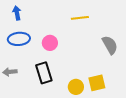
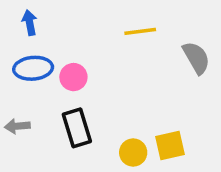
pink circle: (50, 43) -> (73, 77), moved
gray semicircle: (110, 45) -> (196, 58), moved

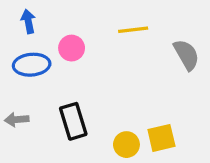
pink circle: (73, 77) -> (72, 48), moved

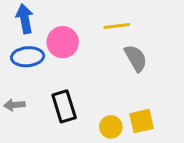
blue arrow: (28, 21) -> (25, 19), size x1.4
pink circle: (72, 48) -> (63, 42), size x1.4
gray semicircle: (186, 55) -> (136, 58), moved

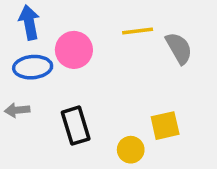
gray semicircle: (136, 58) -> (179, 48), moved
gray arrow: (14, 105) -> (17, 110), moved
yellow square: (142, 121) -> (165, 126), moved

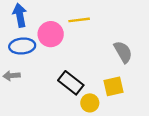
yellow line: (138, 31) -> (79, 20), moved
gray semicircle: (179, 48) -> (123, 52), moved
black rectangle: (76, 126) -> (71, 83), moved, turned -35

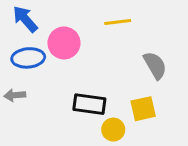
blue arrow: (20, 15) -> (25, 19), turned -30
yellow line: (79, 20) -> (118, 22), moved
black rectangle: (71, 83) -> (89, 104), turned -30

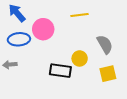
yellow square: (143, 109) -> (108, 74), moved
yellow circle: (113, 130) -> (80, 58), moved

